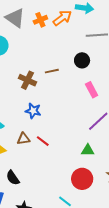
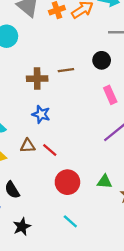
brown cross: (28, 80) -> (37, 79), turned -30
green triangle: (88, 150) -> (104, 182), moved
red circle: (82, 179) -> (67, 182), moved

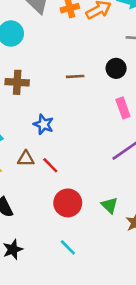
brown cross: (37, 79) -> (17, 82), moved
green triangle: (104, 182) -> (109, 205), turned 35

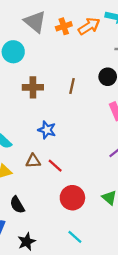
brown line: (75, 76) -> (72, 86), turned -70
brown cross: (17, 82) -> (33, 87), moved

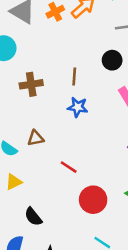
blue star: (47, 130) -> (78, 107), moved
brown triangle: (33, 161) -> (36, 138), moved

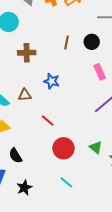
brown line: (74, 76) -> (67, 43), moved
blue star: (78, 107) -> (52, 81), moved

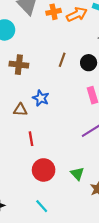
brown triangle: (25, 95) -> (20, 110), moved
red line: (48, 121) -> (31, 139), turned 32

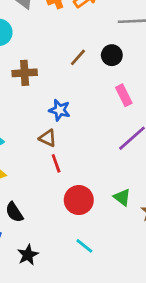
brown line: (62, 60) -> (78, 57), turned 32
brown triangle: (20, 110) -> (48, 138), moved, turned 32

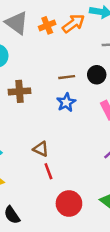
brown line: (78, 57) -> (67, 77), turned 42
blue star: (60, 110) -> (66, 102), moved, turned 30

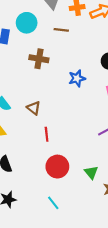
brown line: (67, 77) -> (61, 30), moved
brown triangle: (41, 149) -> (34, 108), moved

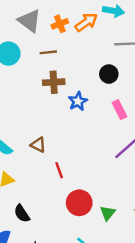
brown cross: (39, 59) -> (54, 82), moved
green triangle: (91, 172) -> (108, 213), moved, turned 32

